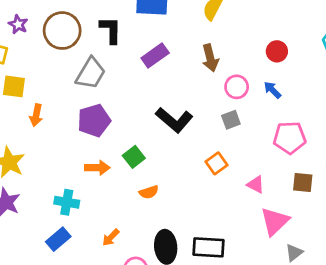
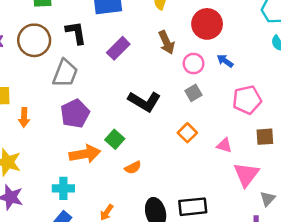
red circle: (277, 51) -> (207, 24), moved, size x1.6
orange arrow: (97, 168) -> (85, 154), size x1.4

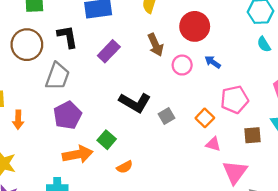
gray square: (193, 93) -> (166, 116), moved
orange square: (187, 133) -> (205, 118), moved

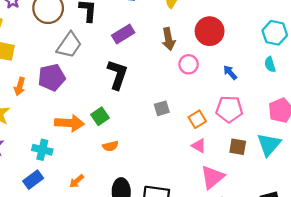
blue arrow: (213, 62) -> (230, 73), moved
black L-shape: (135, 102) -> (117, 75), moved, turned -116
purple pentagon: (68, 115) -> (52, 77), moved
orange arrow: (18, 120) -> (20, 86), moved

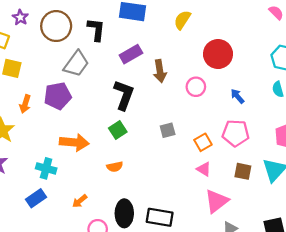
brown arrow: (168, 39) -> (160, 71), moved
green square: (100, 116) -> (118, 130), moved

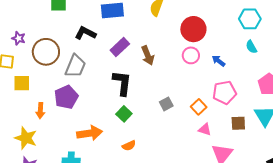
brown circle: (56, 26) -> (46, 52), moved
black L-shape: (96, 29) -> (85, 33), turned -55
pink circle: (196, 87) -> (191, 55), moved

